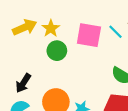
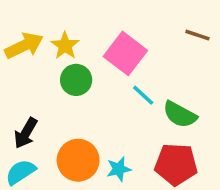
cyan line: (116, 32) -> (143, 95), moved
pink square: (89, 35) -> (125, 53), turned 30

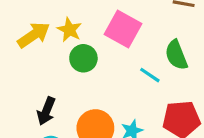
cyan line: (143, 95) -> (150, 75), moved
green semicircle: (180, 115) -> (176, 55), moved, turned 48

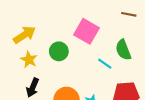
yellow star: (69, 30) -> (29, 60), moved

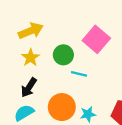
cyan line: (105, 64) -> (79, 74), moved, turned -32

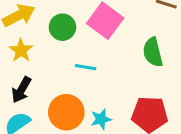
green circle: (63, 55) -> (62, 27), moved

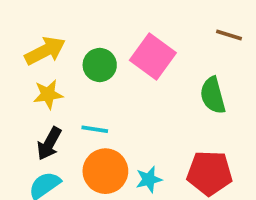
yellow star: (21, 50) -> (48, 94), turned 30
cyan line: (86, 67) -> (95, 129), moved

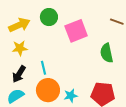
pink square: (153, 56) -> (76, 31), turned 30
green circle: (100, 65) -> (49, 17), moved
cyan line: (95, 129) -> (43, 68), turned 64

